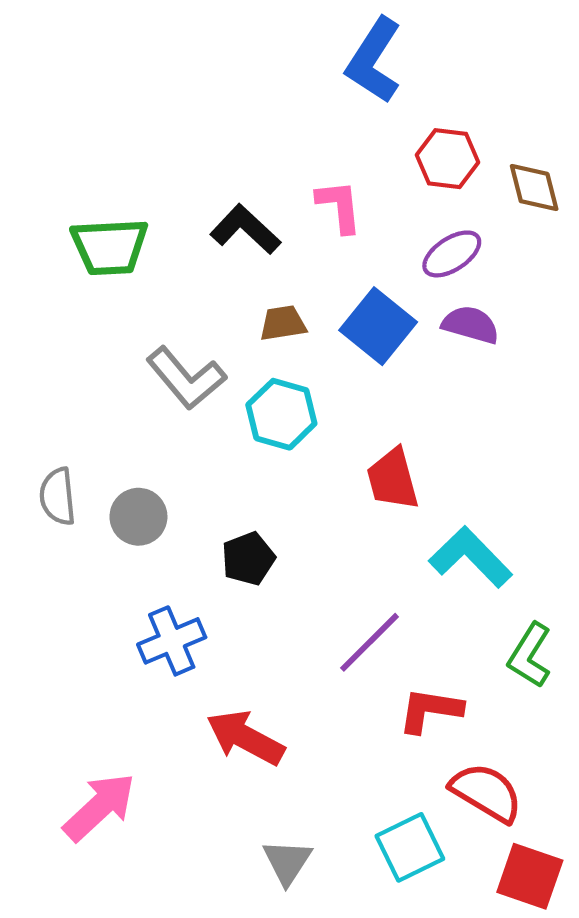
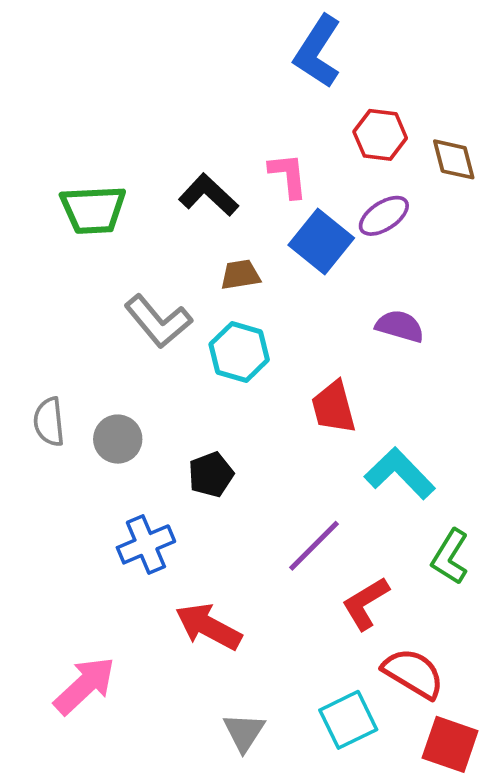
purple semicircle: (471, 325) -> (400, 326), moved
blue square: (378, 326) -> (321, 242), moved
red L-shape: (430, 710) -> (365, 603), turned -40

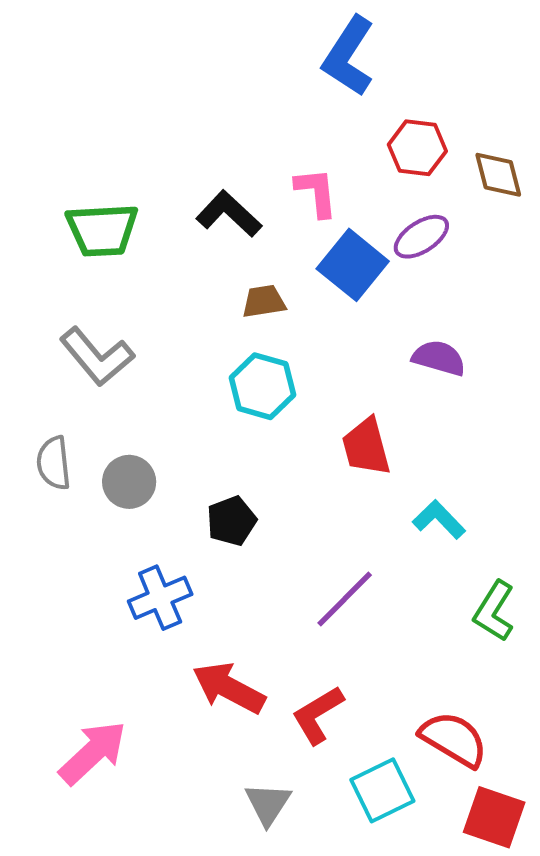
gray L-shape: (158, 321) -> (97, 357), moved
cyan L-shape: (400, 473) -> (439, 520), size x0.7
red L-shape: (365, 603) -> (318, 715), moved

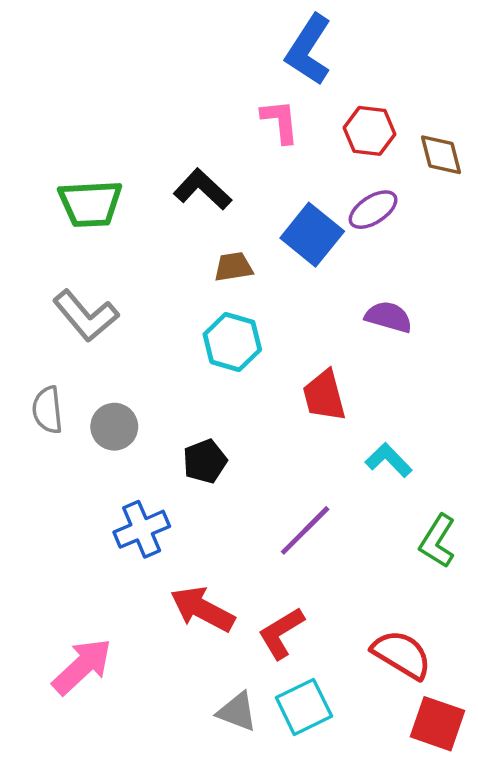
pink L-shape: (316, 192) -> (280, 121), moved
cyan square: (382, 790) -> (304, 707), moved
gray triangle: (268, 804) -> (237, 712), turned -42

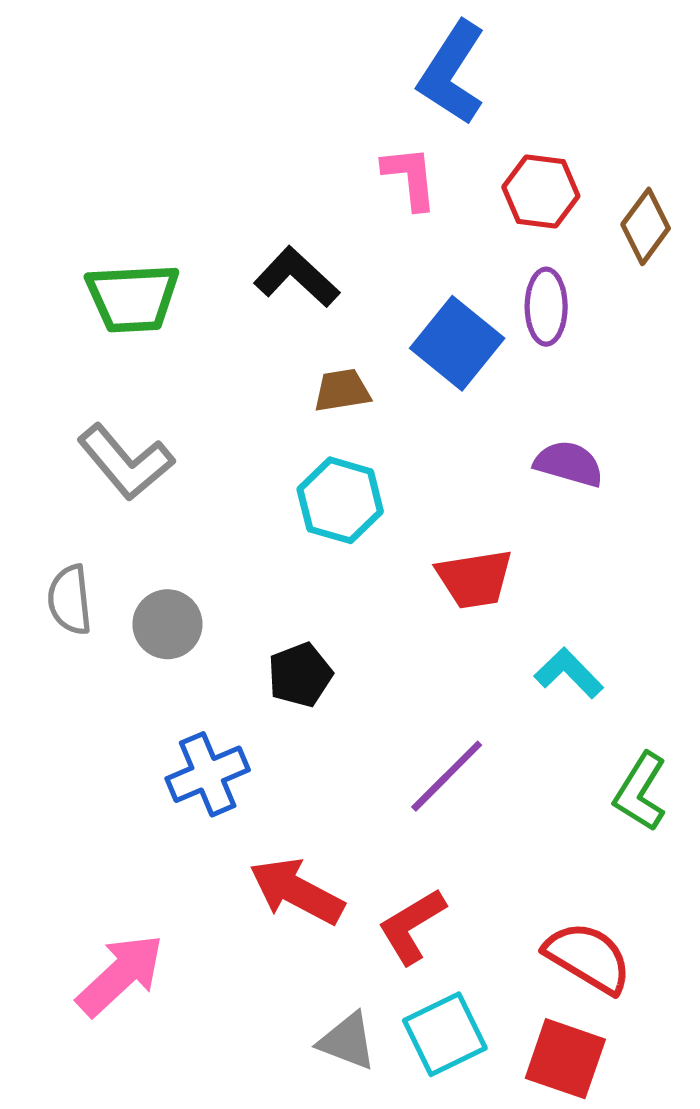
brown diamond: (441, 155) -> (646, 226), turned 51
purple ellipse: (373, 210) -> (546, 307), turned -57
red trapezoid: (324, 396) -> (475, 579), turned -84
red square: (437, 724) -> (565, 1059), moved

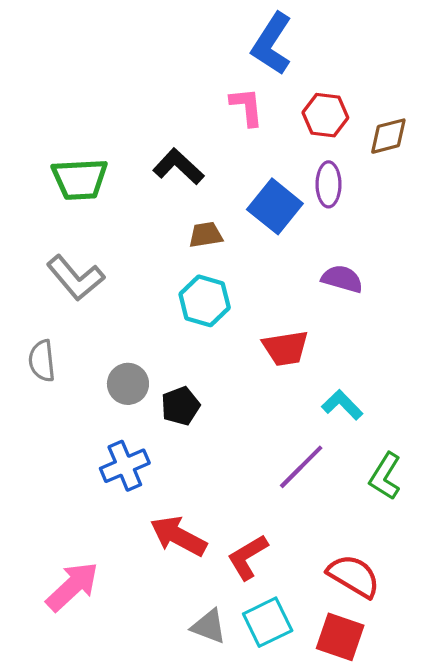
brown diamond: (646, 226) -> (388, 136), turned 39
gray circle: (167, 624) -> (128, 384), moved
purple line: (447, 776) -> (301, 467), moved

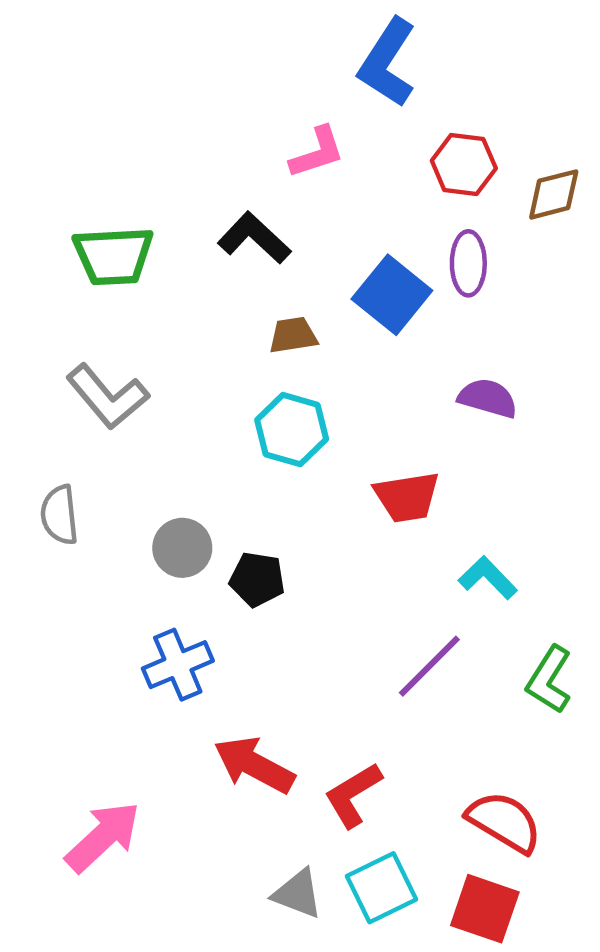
pink L-shape: (247, 107) -> (317, 153), moved, turned 78
black pentagon: (180, 406) -> (257, 579), turned 30

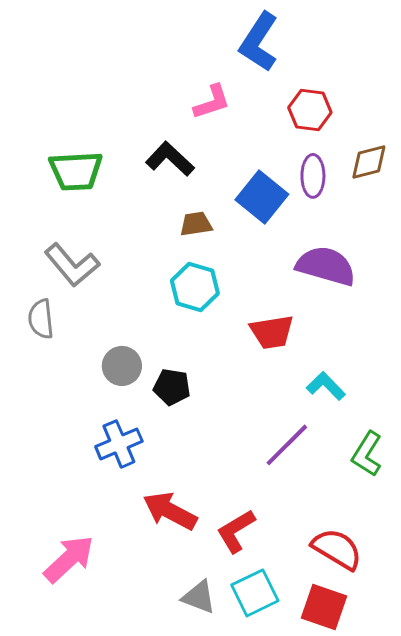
brown diamond: (554, 194) -> (369, 162), moved
purple semicircle: (488, 398) -> (326, 266), size x1.5
gray semicircle: (60, 515) -> (41, 319), moved

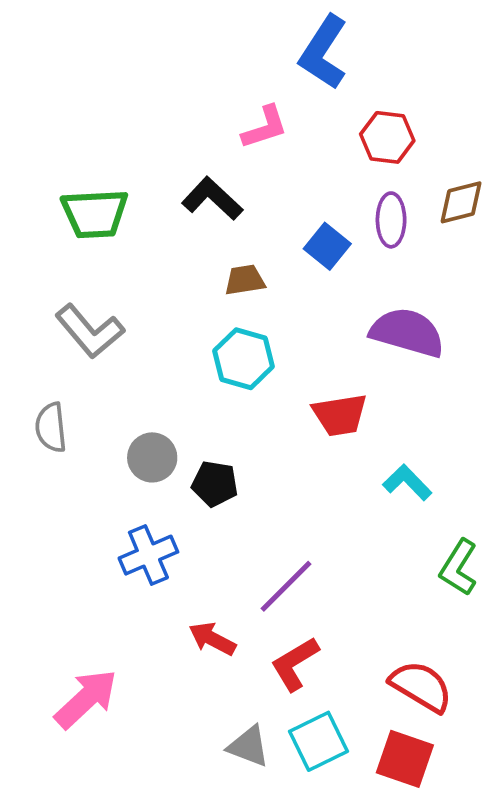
blue square: (262, 197) -> (327, 246), size x0.7
gray semicircle: (41, 319) -> (51, 427), moved
purple line: (287, 445) -> (286, 586), moved
red arrow: (170, 511) -> (212, 639), size x0.7

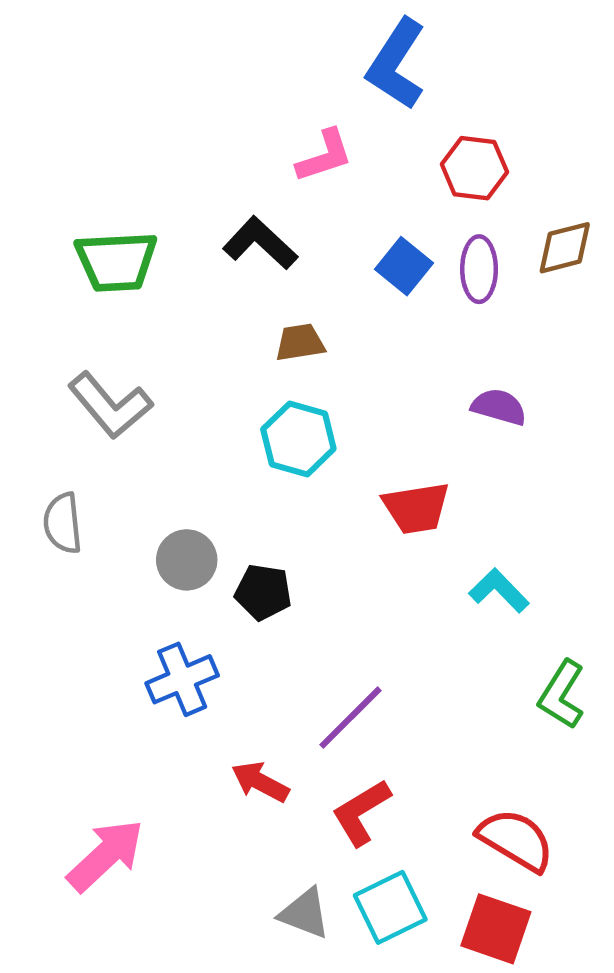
blue square: (327, 246) -> (404, 266), moved
purple semicircle: (407, 332) -> (499, 407), size x0.6

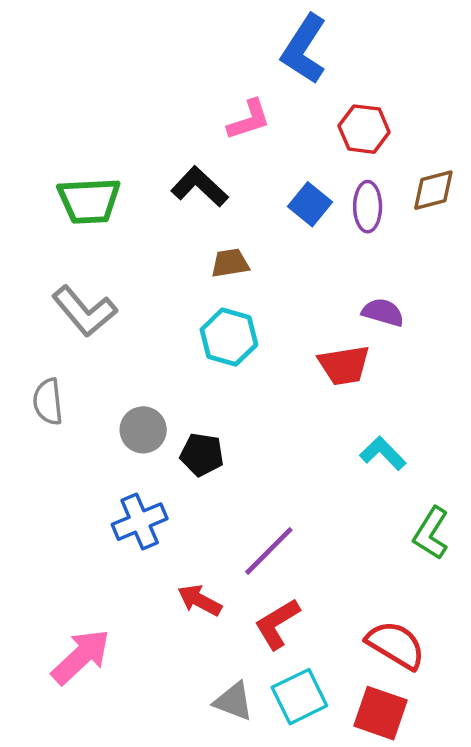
red trapezoid: (416, 508) -> (344, 365), moved

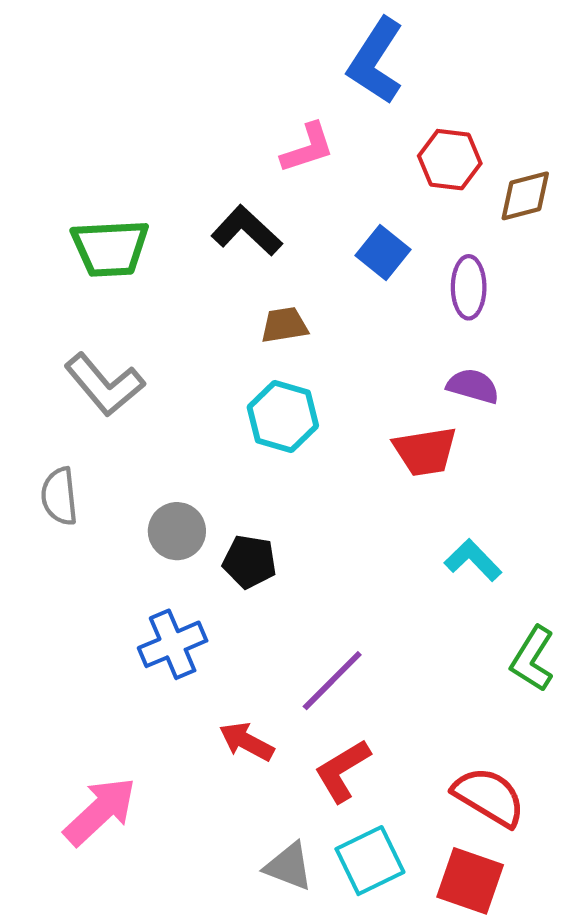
brown diamond: (433, 190) -> (525, 196), moved
purple ellipse: (368, 207) -> (469, 287), moved

